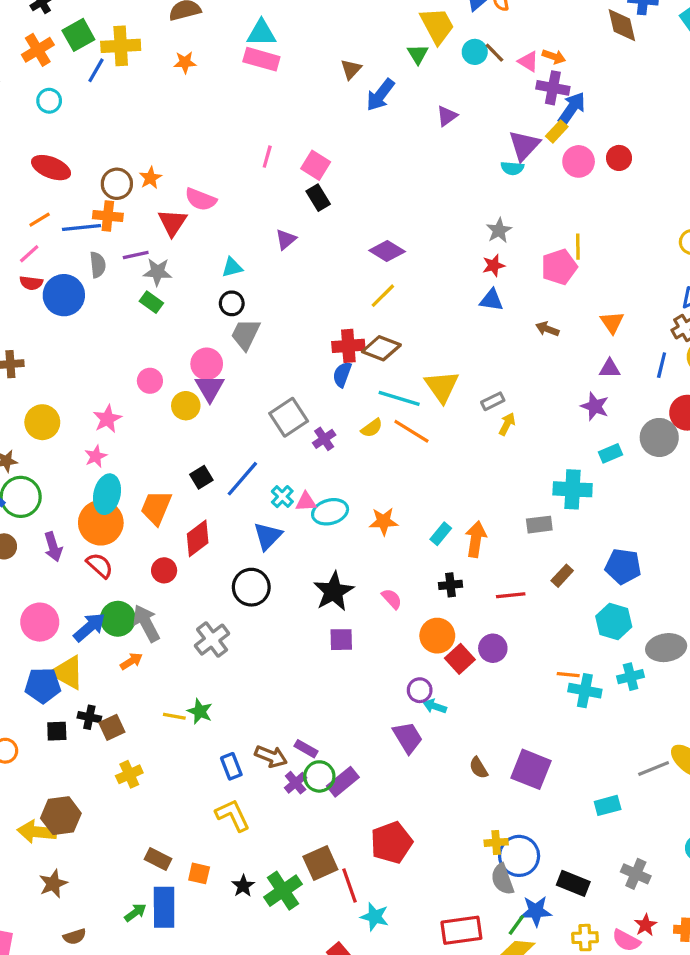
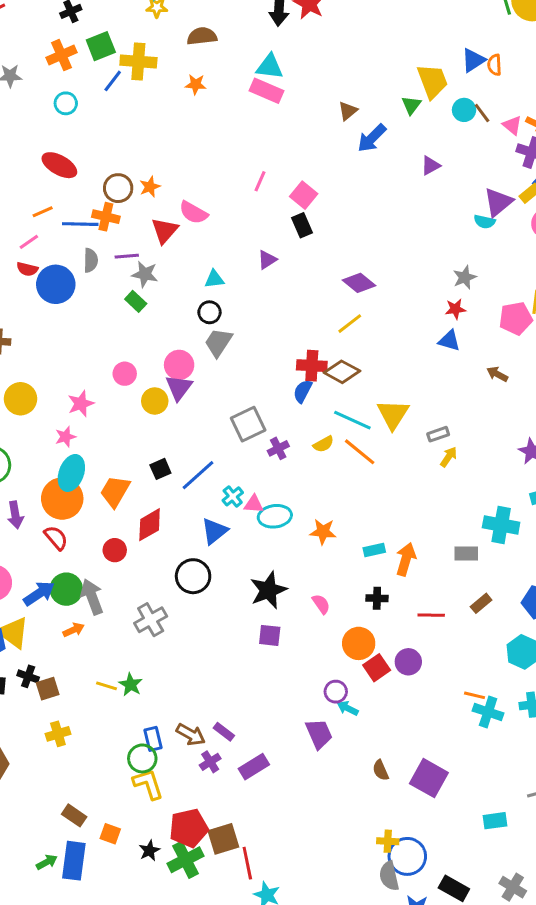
cyan rectangle: (441, 534) -> (374, 550), turned 30
green circle: (319, 776) -> (142, 758), moved
red pentagon: (391, 843) -> (189, 828), moved

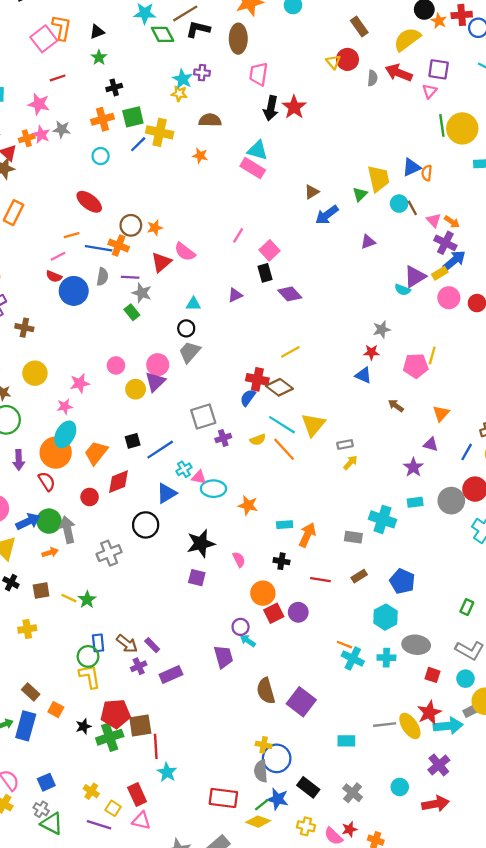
purple diamond: (359, 283) -> (290, 294), moved
brown square: (48, 689) -> (41, 590), moved
brown semicircle: (381, 770) -> (266, 691), size x1.6

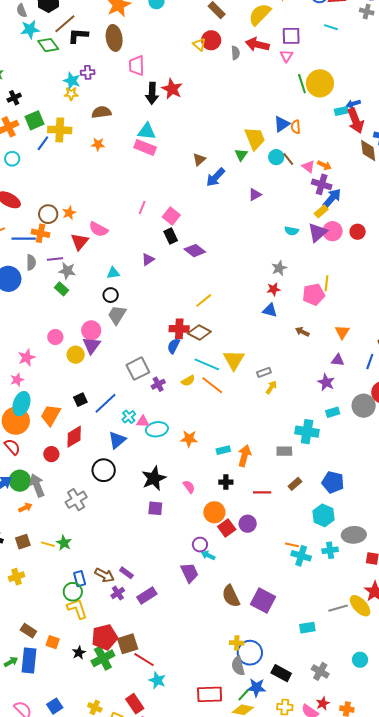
purple triangle: (415, 277) -> (318, 232), moved
red line: (156, 746) -> (144, 660), turned -45

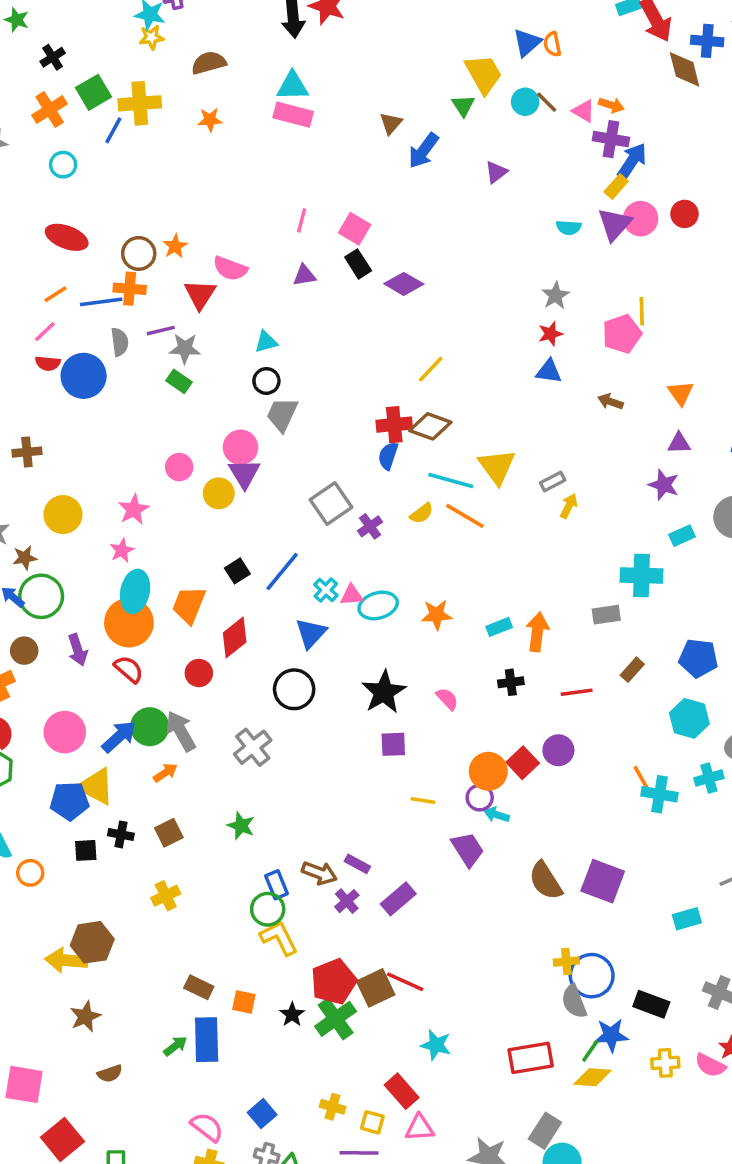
purple triangle: (148, 259) -> (304, 275), moved, turned 32
orange circle: (214, 512) -> (488, 771), moved
yellow line: (48, 544) -> (423, 801), moved
orange line: (292, 545) -> (641, 777), turned 56
red line: (144, 660) -> (405, 982), moved

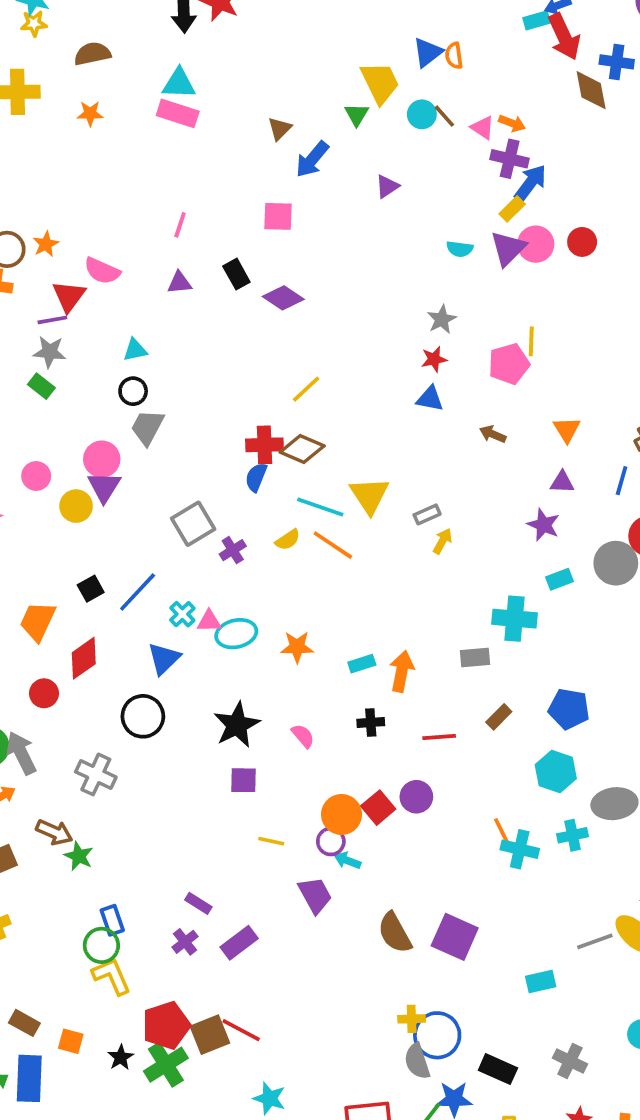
pink square: (355, 229) -> (278, 216), moved, turned -32
purple line: (161, 331) -> (52, 320), moved
gray cross: (253, 747) -> (96, 774), turned -30
brown arrow: (319, 873) -> (54, 832), moved

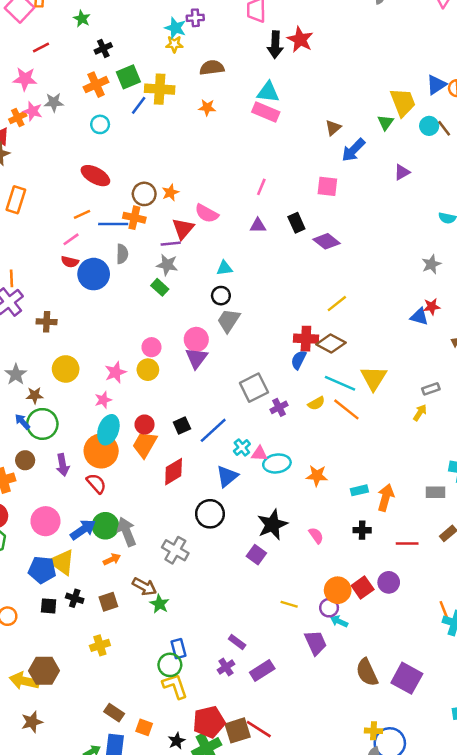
red star: (434, 359) -> (432, 307), moved
yellow circle: (76, 506) -> (148, 370), moved
gray rectangle: (427, 514) -> (431, 389), moved
red circle: (44, 693) -> (145, 425), moved
purple square: (243, 780) -> (256, 555), moved, turned 30

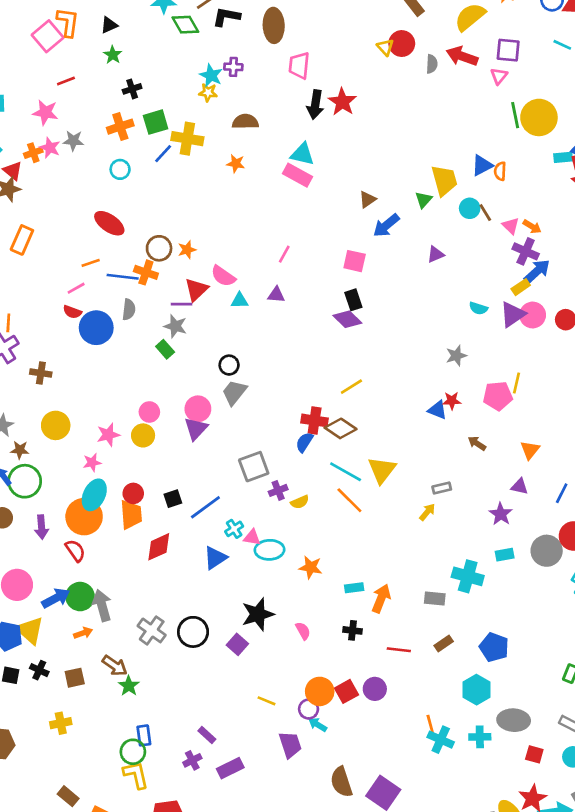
black rectangle: (296, 223) -> (353, 300), moved
cyan triangle: (224, 268) -> (240, 300), moved
yellow semicircle: (316, 403) -> (300, 502), moved
orange trapezoid: (145, 444) -> (131, 515), turned 140
black circle: (210, 514) -> (193, 632), moved

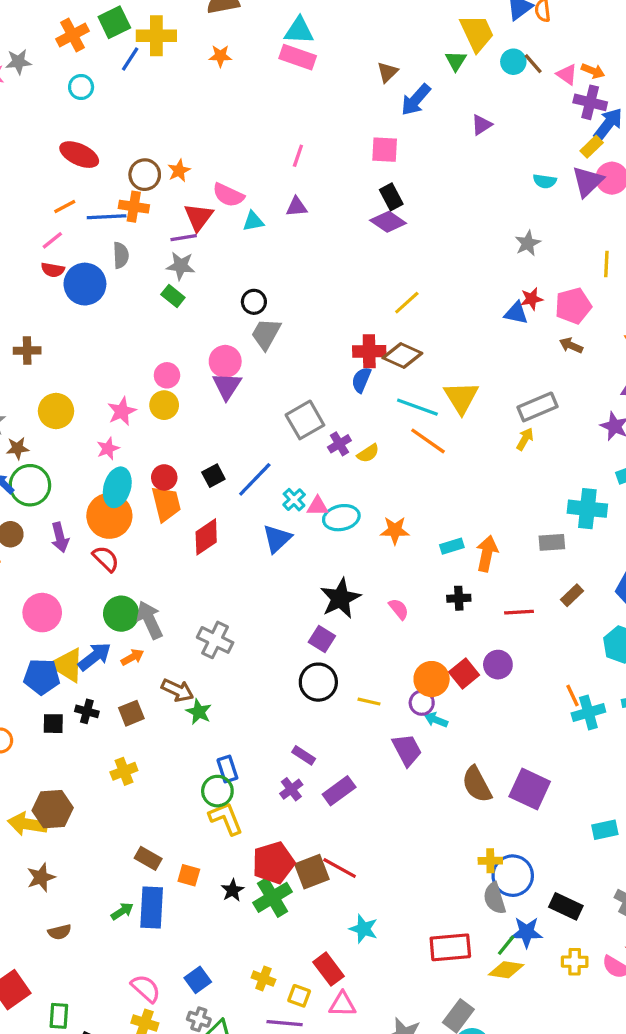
pink pentagon: (498, 396) -> (573, 306), moved
gray rectangle: (442, 488) -> (537, 407), size x1.6
blue arrow: (56, 598) -> (95, 657), moved
black circle: (193, 632) -> (318, 682), moved
cyan cross: (441, 740) -> (588, 712), turned -30

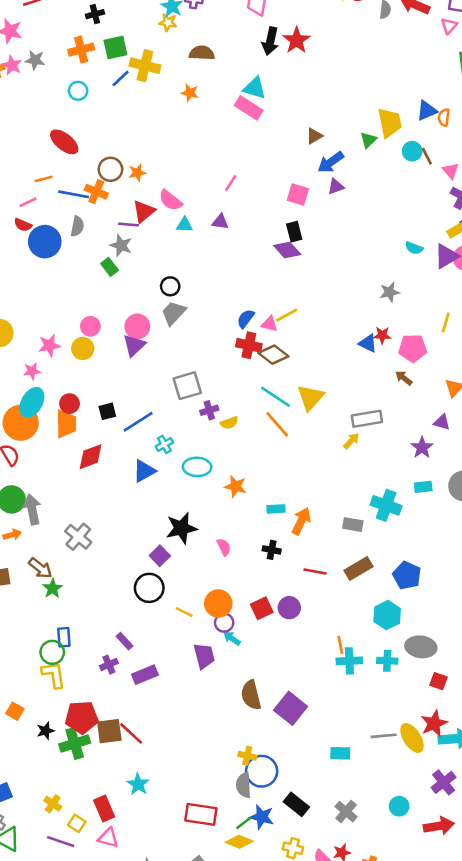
purple triangle: (482, 125) -> (336, 187), moved
blue semicircle: (361, 380) -> (246, 319), moved
pink triangle: (318, 506) -> (269, 324), moved
brown rectangle: (572, 595) -> (358, 569), size x1.5
orange circle: (432, 679) -> (218, 603), moved

